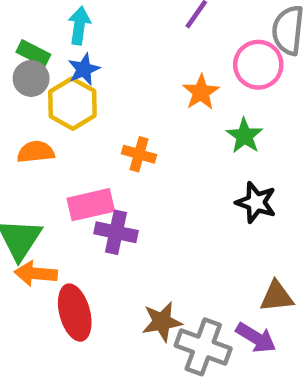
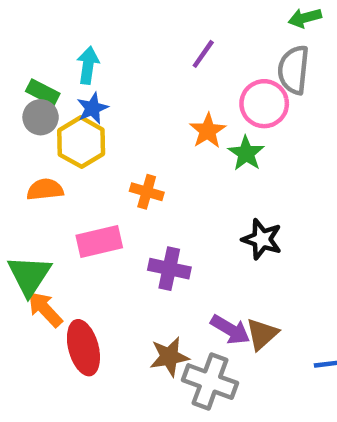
green star: (245, 136) -> (246, 153), moved
purple cross: (116, 232) -> (169, 269), moved
orange arrow: (36, 274) -> (45, 309), turned 42
brown triangle: (277, 296) -> (262, 334), moved, turned -36
purple arrow: (256, 338) -> (230, 330), moved

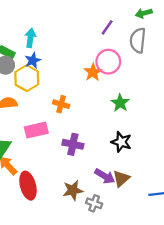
purple line: (203, 54) -> (107, 27), moved
pink circle: (264, 104) -> (108, 62), moved
green star: (246, 153) -> (120, 103), moved
black star: (262, 239) -> (121, 142), moved
gray cross: (210, 382) -> (94, 203), size x0.6

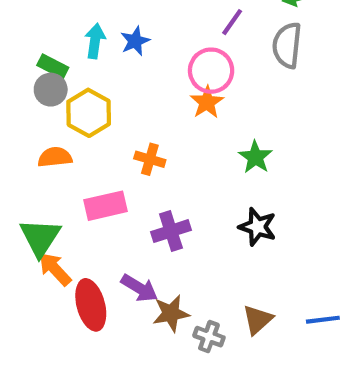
blue star: (33, 60) -> (135, 41), moved
pink circle: (108, 62) -> (211, 71), moved
purple cross: (73, 144) -> (171, 231), turned -30
purple arrow: (105, 176) -> (139, 288), moved
brown triangle: (121, 179) -> (258, 320), moved

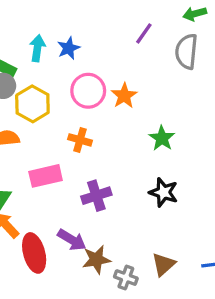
pink circle: (211, 71) -> (88, 91), moved

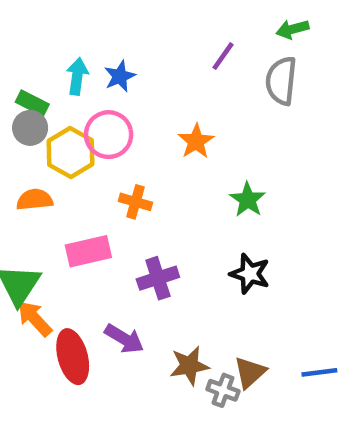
pink circle: (88, 91) -> (109, 135), moved
brown star: (96, 260) -> (189, 366), moved
gray cross: (126, 278) -> (223, 390), moved

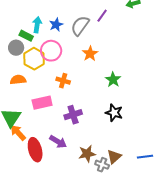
gray semicircle: (281, 81) -> (80, 26), moved, turned 30
green rectangle: (32, 103) -> (26, 36), moved

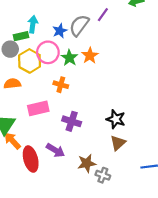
blue star: (56, 25) -> (60, 31), moved
green rectangle: (26, 36) -> (21, 36), turned -40
green star: (113, 80) -> (69, 58), moved
purple cross: (73, 115) -> (72, 121), turned 36
brown triangle: (114, 157) -> (118, 143), moved

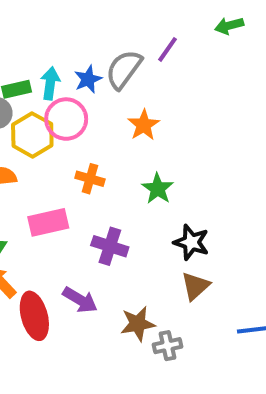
cyan arrow: (33, 24) -> (50, 83), moved
green star: (69, 58) -> (158, 189), moved
gray cross: (103, 175) -> (168, 346), turned -32

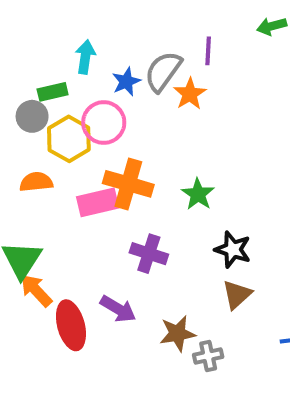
purple line: (168, 49) -> (208, 51), turned -32
cyan arrow: (50, 83) -> (85, 57), moved
orange star: (144, 125) -> (190, 94), moved
orange cross: (90, 179) -> (128, 184), size x1.6
pink rectangle: (48, 222) -> (98, 202), moved

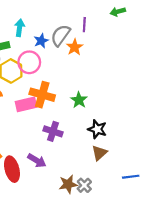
brown star: (177, 333) -> (68, 184), moved
gray cross: (208, 356) -> (84, 185), turned -32

